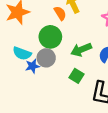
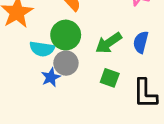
cyan semicircle: (22, 53) -> (42, 49), moved

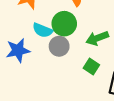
blue star: (51, 77) -> (18, 50), moved, size x1.5

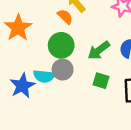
cyan semicircle: (43, 30) -> (44, 76), moved

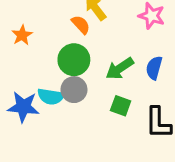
orange star: (18, 28) -> (22, 35), size x0.6
blue star: (22, 86) -> (23, 107), turned 30

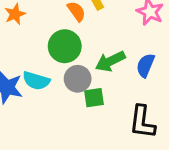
gray circle: (74, 90) -> (78, 79), moved
green square: (121, 106) -> (94, 98), moved, turned -36

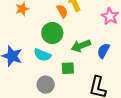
gray circle: (78, 79) -> (46, 85), moved
cyan semicircle: (36, 81) -> (42, 55), moved

